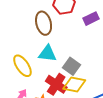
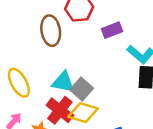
cyan triangle: (47, 54) -> (63, 82), moved

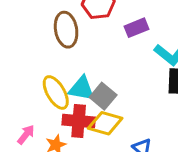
yellow ellipse: (19, 83) -> (56, 92), moved
red cross: (60, 110) -> (79, 121), turned -32

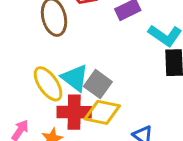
cyan triangle: (82, 89) -> (75, 78), turned 32

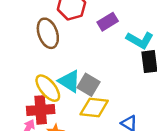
red cross: (74, 112) -> (41, 110), moved

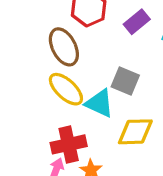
gray square: (89, 85) -> (125, 81), moved
yellow ellipse: (48, 88) -> (66, 89), moved

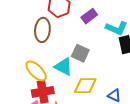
brown ellipse: (64, 47) -> (42, 30), turned 30
yellow ellipse: (66, 89) -> (36, 71), moved

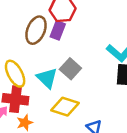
purple rectangle: (89, 16) -> (58, 30), moved, turned -49

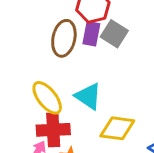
gray square: (70, 69) -> (114, 34), moved

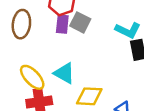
brown ellipse: (64, 38) -> (21, 24), moved

